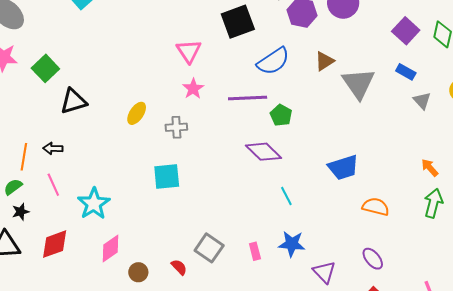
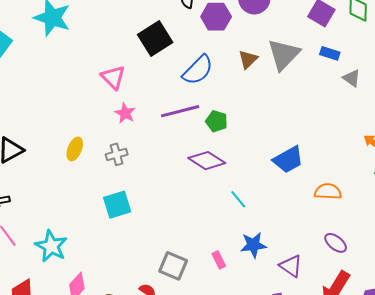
gray triangle: (358, 83) -> (284, 54), moved, turned 30

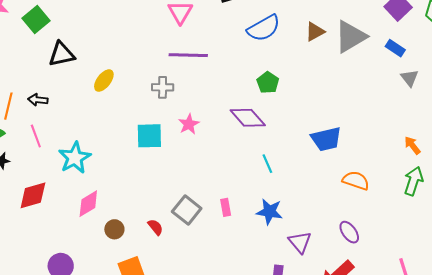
purple line: (180, 111) -> (188, 55), moved
pink star: (125, 113) -> (189, 124), moved
yellow ellipse: (75, 149) -> (104, 81), moved
pink rectangle: (219, 260) -> (226, 207), moved

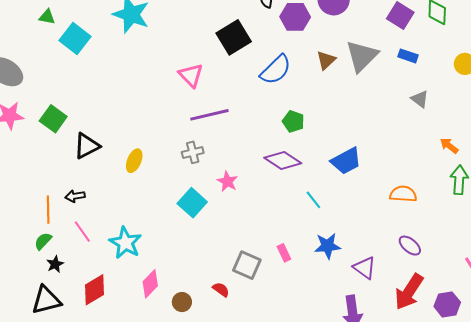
gray triangle: (409, 78) -> (420, 99), moved
cyan square: (149, 136) -> (192, 203), turned -32
blue trapezoid: (326, 139) -> (346, 161), moved

